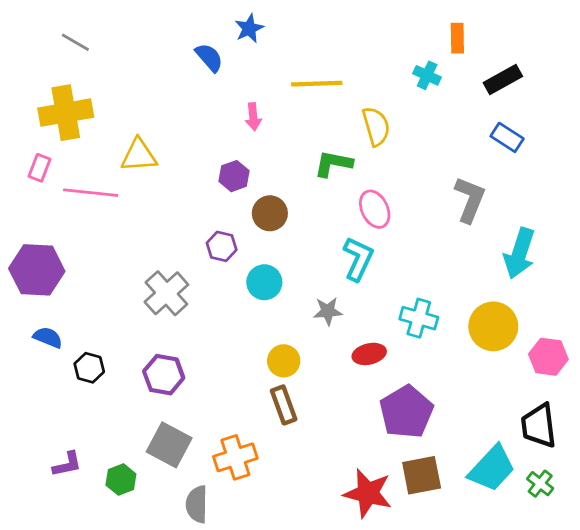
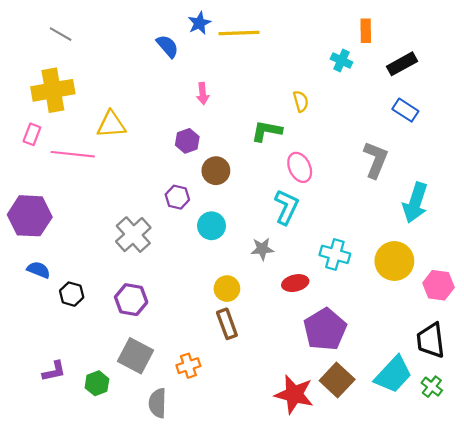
yellow line: (317, 84) -> (239, 33), moved
yellow semicircle: (376, 126) -> (301, 101), size x0.7
orange cross: (235, 457) -> (188, 366), size x0.7
brown square: (422, 475) -> (337, 380), turned -36

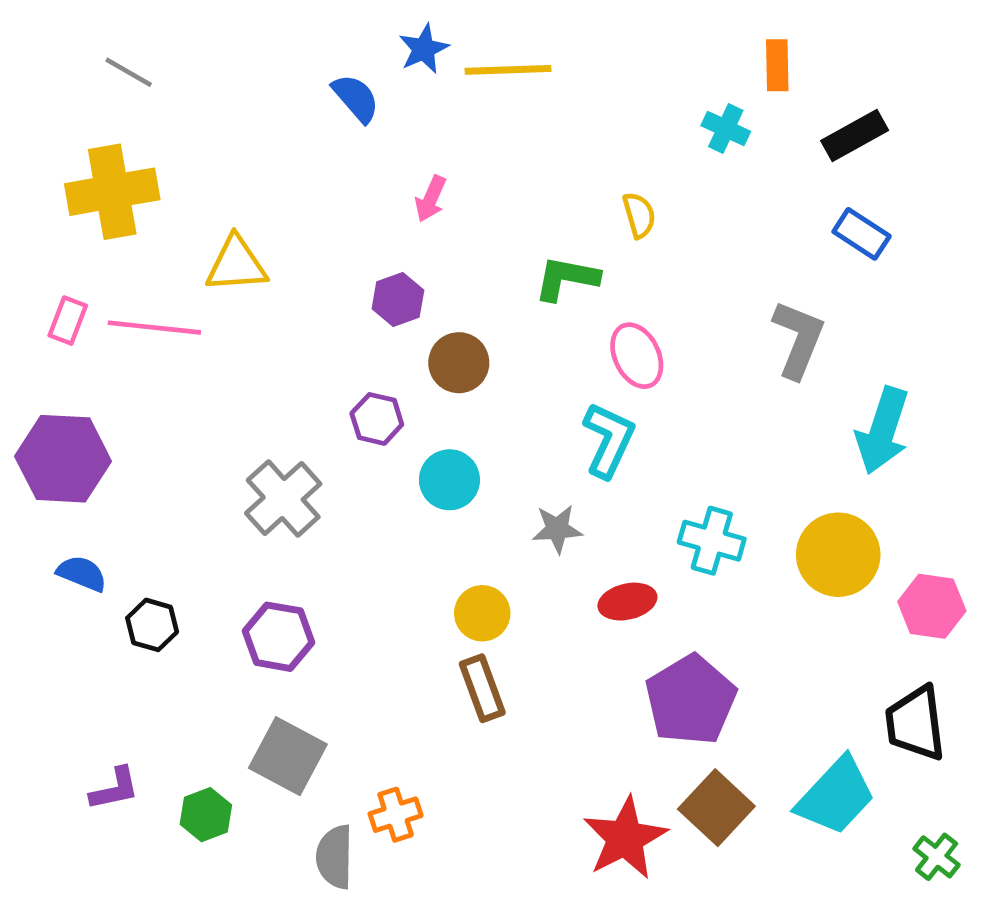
pink arrow: (203, 94) -> (431, 199), turned 30
pink rectangle: (32, 134) -> (68, 321), moved
orange cross: (188, 366) -> (396, 815), moved
green cross: (432, 387) -> (937, 857), moved
red star: (294, 394) -> (625, 838), turned 30

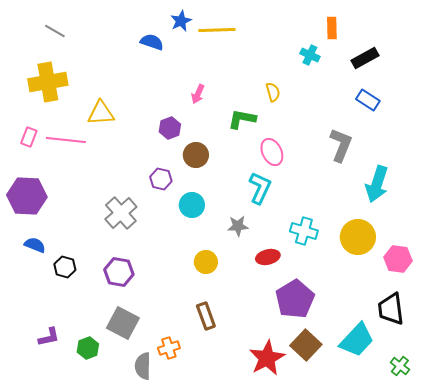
blue semicircle: (356, 98) -> (152, 42), turned -30
pink arrow: (431, 199) -> (198, 94), moved
brown rectangle: (482, 688) -> (206, 316), moved

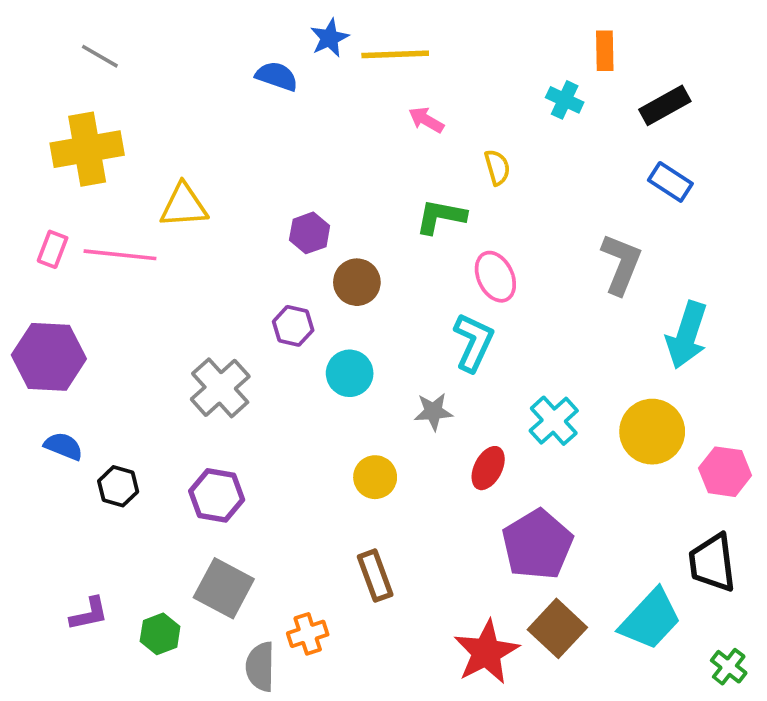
pink arrow: (198, 94) -> (426, 120), moved, turned 96
cyan cross: (304, 231) -> (554, 421), turned 32
red ellipse: (268, 257) -> (488, 468), turned -50

